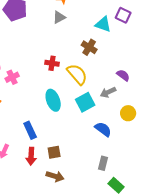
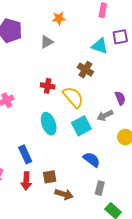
purple square: (123, 15) -> (120, 37), turned -35
gray triangle: (59, 17) -> (47, 42), moved
purple semicircle: (123, 75) -> (120, 98), turned 32
blue semicircle: (103, 129) -> (92, 159), moved
brown arrow: (55, 176) -> (64, 194), moved

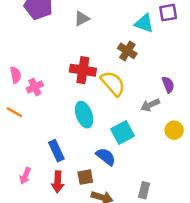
red cross: (48, 86) -> (83, 70), size x1.5
cyan square: (81, 126) -> (122, 133), moved
blue semicircle: (92, 159) -> (106, 157), moved

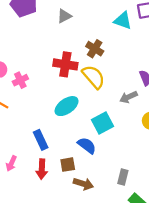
brown cross: (127, 51) -> (95, 49), moved
cyan ellipse: (84, 115) -> (67, 106), turned 75

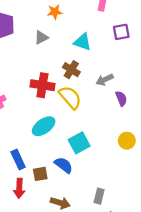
cyan triangle: (123, 21) -> (82, 42), moved
gray arrow: (128, 97) -> (105, 80), moved
brown square: (68, 165) -> (40, 174), moved

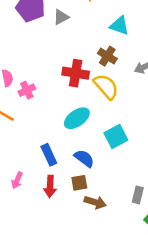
gray triangle: (41, 37) -> (61, 17), moved
blue semicircle: (64, 165) -> (84, 158), moved
brown square: (40, 174) -> (79, 183), moved

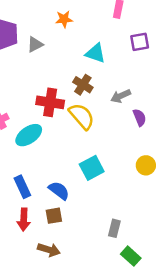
cyan ellipse: (77, 118) -> (29, 135), moved
brown arrow: (95, 202) -> (49, 250), moved

